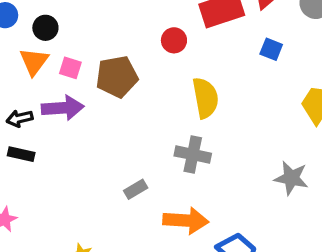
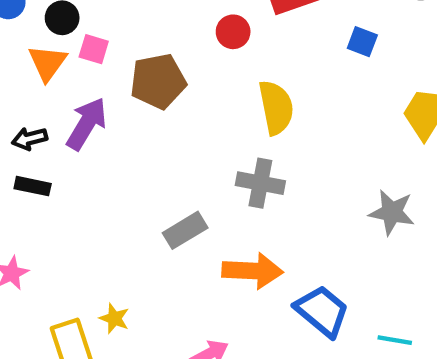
pink square: (70, 68) -> (94, 49), moved
purple arrow: (63, 108) -> (87, 124), turned -54
gray rectangle: (136, 189) -> (185, 230), size x1.4

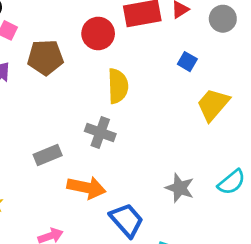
red circle: (233, 32) -> (98, 33), size x1.5
blue square: (362, 42) -> (187, 62), moved
gray star: (392, 212) -> (180, 188), moved

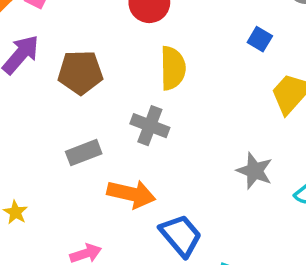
brown pentagon: (45, 57) -> (80, 72), moved
gray star: (180, 188) -> (255, 171), moved

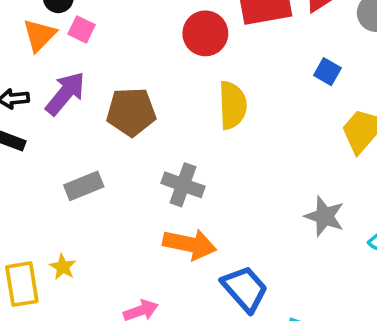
gray cross: (150, 126) -> (183, 185), moved
gray rectangle: (84, 153) -> (84, 186), moved

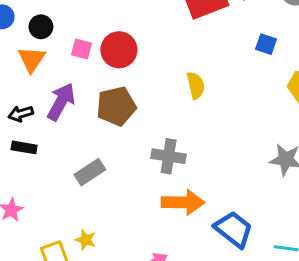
pink square: (82, 29) -> (81, 49), moved
red circle: (205, 33) -> (119, 50), moved
yellow semicircle: (232, 105) -> (196, 85), size x0.7

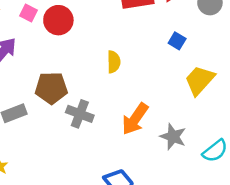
brown pentagon: (116, 106) -> (51, 88), moved
orange arrow: (183, 202) -> (135, 119), moved, turned 112

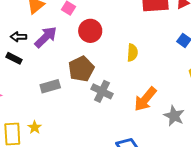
red circle: (58, 20) -> (90, 31), moved
brown pentagon: (51, 88) -> (81, 69), turned -30

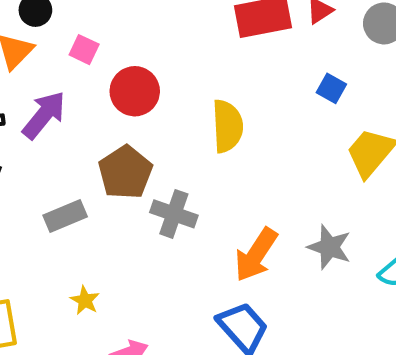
yellow semicircle: (132, 53) -> (227, 126), size x1.4
orange arrow: (145, 99) -> (256, 255), moved
yellow star: (35, 127) -> (85, 300), moved

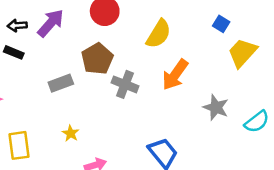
blue square: (331, 88) -> (221, 24), moved
yellow semicircle: (227, 126) -> (159, 34), turned 32
orange arrow: (256, 255) -> (175, 75), moved

